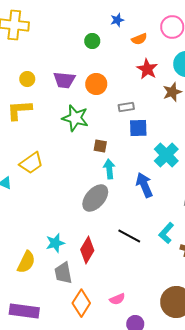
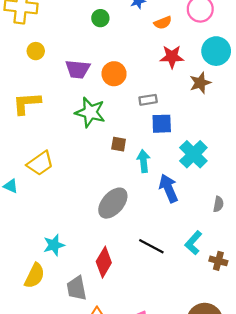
green circle: (92, 41) -> (100, 18), moved
red star: (147, 69) -> (172, 57), turned -30
yellow circle: (27, 79) -> (36, 51), moved
cyan arrow: (109, 169) -> (144, 161), moved
cyan star: (55, 243) -> (54, 245), moved

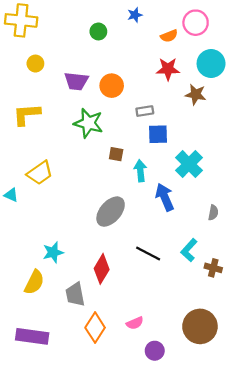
orange semicircle: (163, 23) -> (169, 36), moved
brown star: (200, 83) -> (196, 94), turned 30

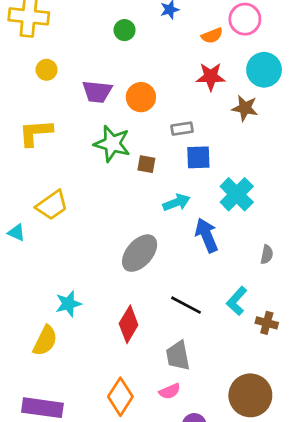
brown square: (116, 154) -> (146, 164), moved
cyan arrow: (140, 171) -> (176, 202), turned 75
gray trapezoid: (75, 294) -> (178, 356), moved

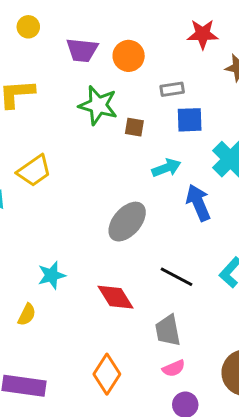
red diamond: (129, 324) -> (115, 297), turned -63
yellow semicircle: (45, 341) -> (27, 315), size x0.7
pink semicircle: (170, 391) -> (174, 368), moved

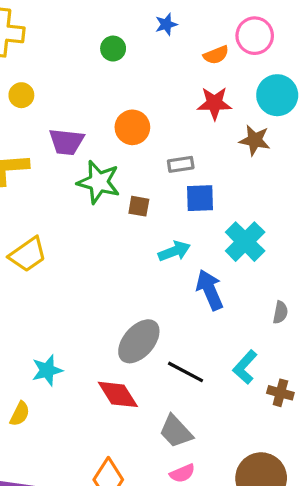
purple trapezoid: (82, 50) -> (66, 142), moved
gray ellipse: (127, 222) -> (139, 341), moved
gray trapezoid: (168, 331) -> (176, 431), turned -32

